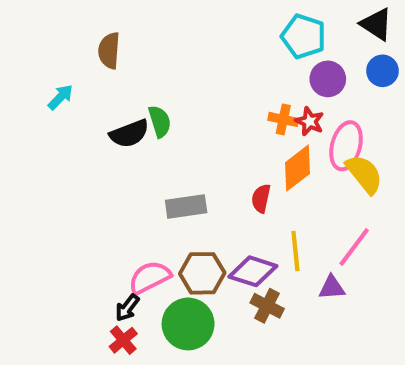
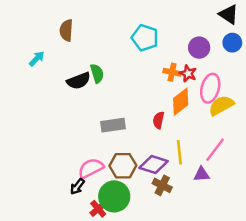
cyan pentagon: (303, 36) -> (145, 38), moved
yellow semicircle: (364, 174) -> (221, 105), turned -80
red cross: (123, 340) -> (98, 209), moved

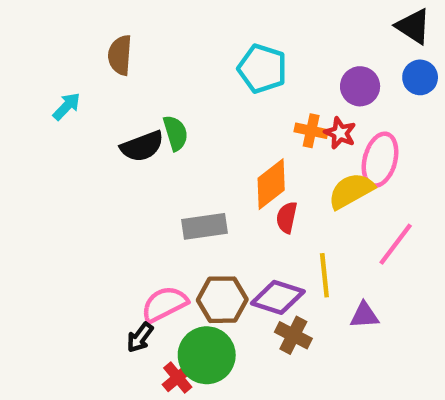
orange diamond: (181, 102) -> (271, 184), moved
yellow semicircle: (221, 105) -> (351, 191), moved
pink line: (215, 150) -> (396, 244), moved

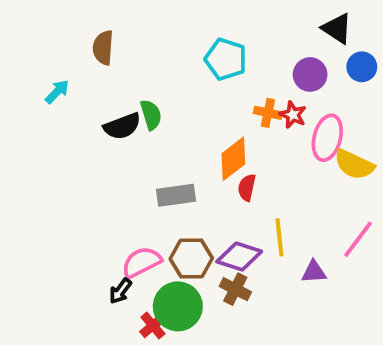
black triangle: (413, 26) -> (337, 28), moved
yellow semicircle: (351, 191) -> (354, 165), moved, turned -126
pink line: (396, 244) -> (358, 239), moved
brown cross: (293, 335) -> (235, 289), moved

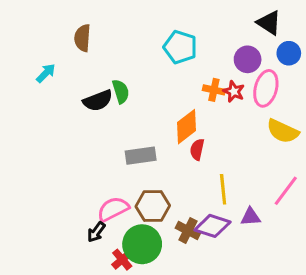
pink ellipse: (327, 138) -> (266, 88), moved
purple diamond: (239, 257) -> (212, 226), moved

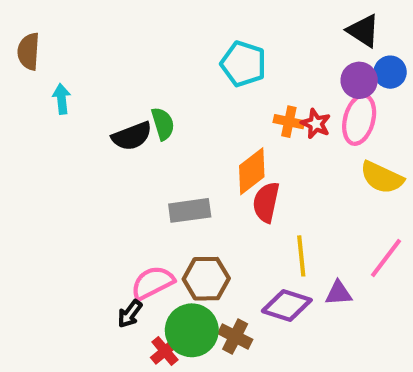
brown semicircle: (83, 38) -> (29, 51), moved
purple circle: (248, 59) -> (359, 80), moved
cyan arrow: (46, 73) -> (62, 99), turned -50
red semicircle: (197, 149) -> (266, 202), size x1.4
brown cross: (188, 230) -> (235, 337), moved

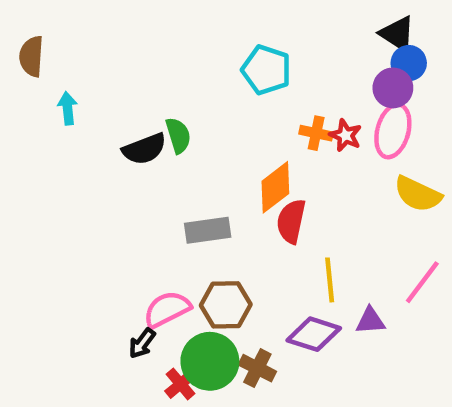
blue circle: (390, 72) -> (409, 63), moved

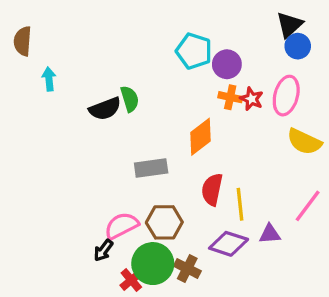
black triangle: (397, 34) -> (289, 25), turned 44
purple circle: (393, 88) -> (227, 64), moved
red semicircle: (291, 221) -> (212, 189), moved

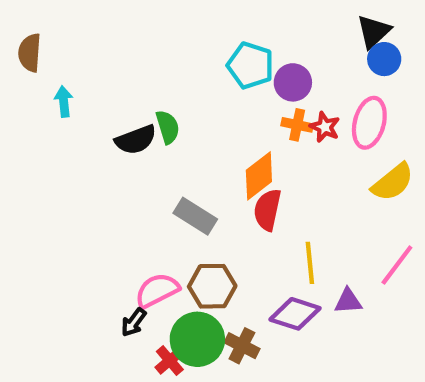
yellow semicircle: (304, 142) -> (393, 182), turned -64
gray rectangle: (151, 168) -> (195, 216), turned 40
red semicircle: (212, 189) -> (267, 210), moved

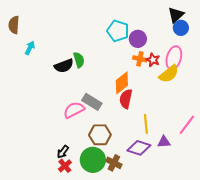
cyan arrow: (64, 102) -> (30, 48), turned 32
yellow semicircle: (393, 182) -> (169, 74), moved
pink semicircle: (157, 290) -> (74, 110), moved
red cross: (170, 361) -> (65, 166), moved

